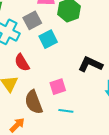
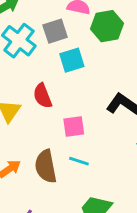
red semicircle: (22, 63) -> (43, 96), moved
brown semicircle: (34, 102) -> (46, 166), moved

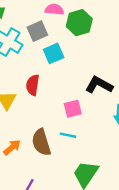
red semicircle: (43, 96) -> (33, 85), turned 36
pink square: (74, 127) -> (73, 109), moved

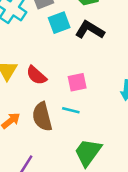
red semicircle: (33, 85) -> (36, 75), moved, turned -60
black L-shape: (99, 85) -> (90, 30), moved

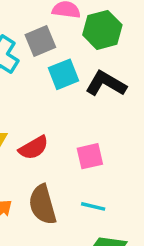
red semicircle: (36, 75) -> (34, 148), turned -70
cyan line: (71, 110) -> (93, 206), moved

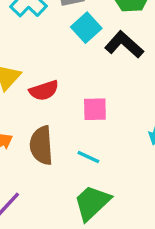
cyan square: (64, 74) -> (86, 28), turned -32

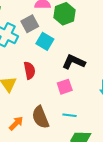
black L-shape: (124, 45) -> (74, 62), moved
red semicircle: (44, 90) -> (29, 70), moved, turned -66

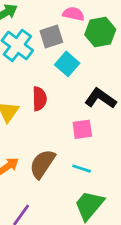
brown semicircle: (40, 117) -> (42, 164), turned 45

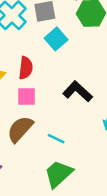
black L-shape: (100, 98) -> (78, 91), moved
pink square: (82, 129) -> (26, 96), moved

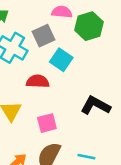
red semicircle: (26, 68) -> (38, 81), moved, turned -80

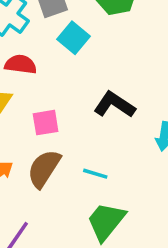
red semicircle: (38, 81) -> (21, 64), moved

